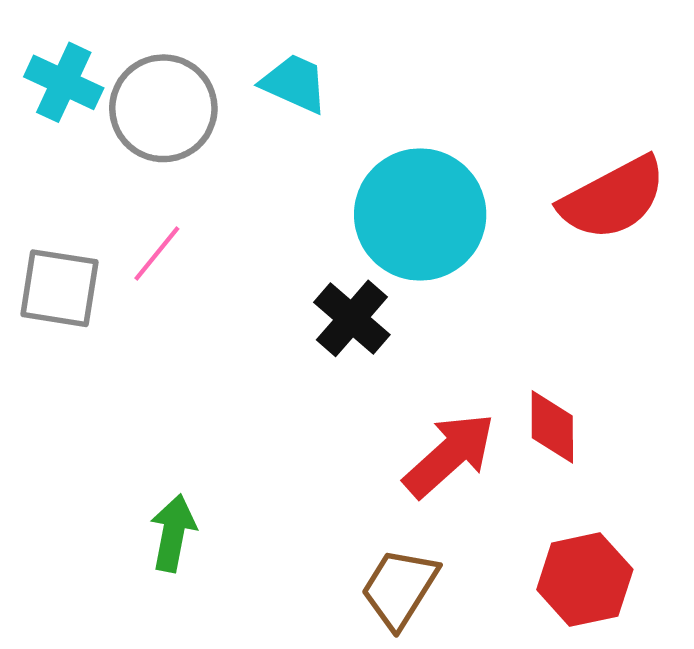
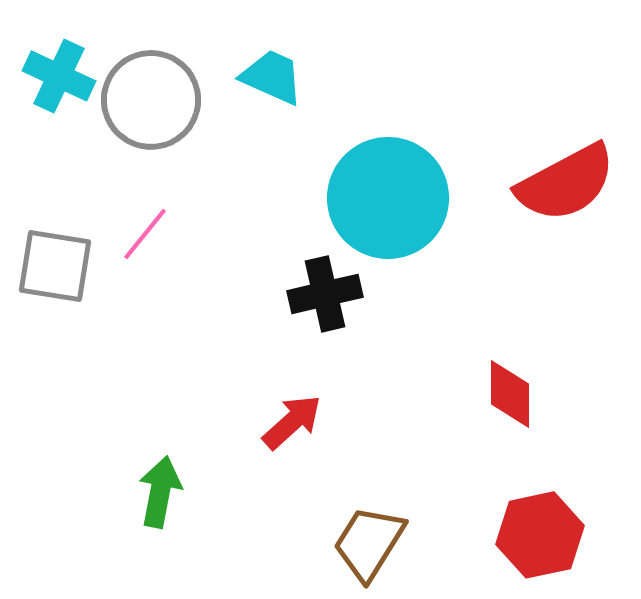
black cross: (352, 318) -> (325, 294), turned 36
red arrow: (449, 455) -> (292, 422), moved, size x0.7

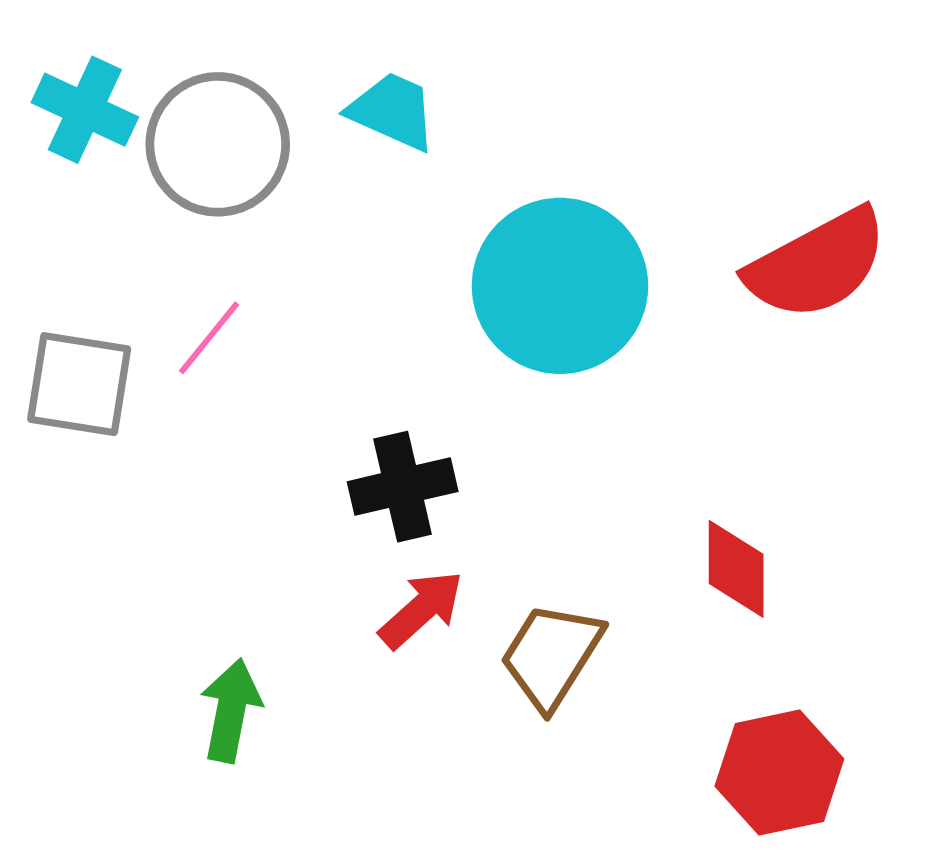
black cross: (325, 294) -> (403, 487), moved
brown trapezoid: (369, 543) -> (551, 656), moved

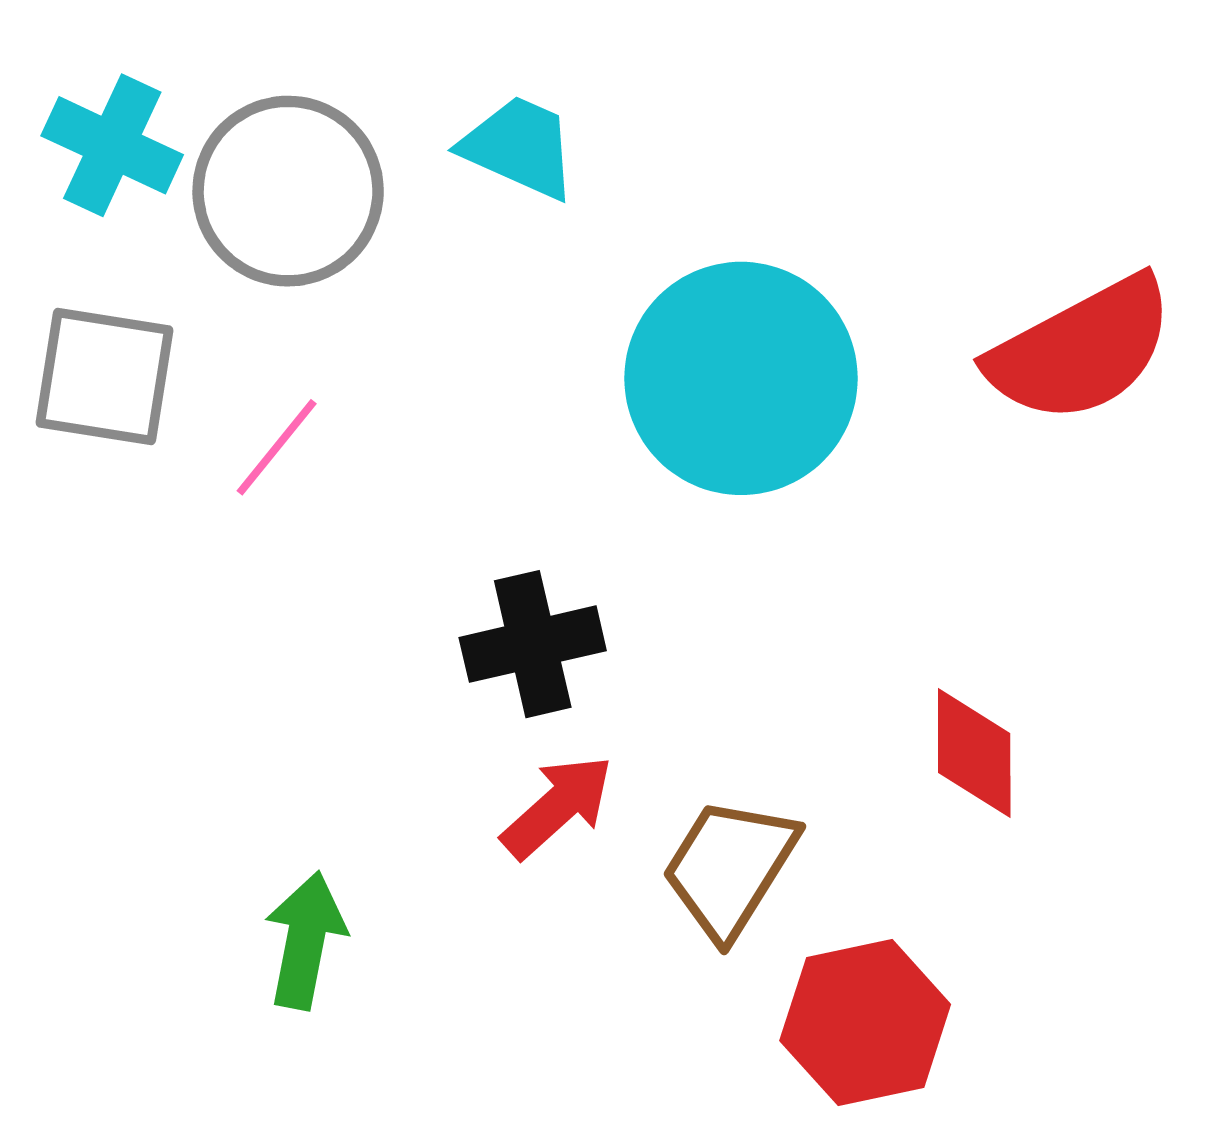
gray square: (79, 384) -> (105, 376), moved
red hexagon: (779, 772) -> (865, 1023), moved

